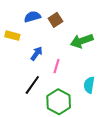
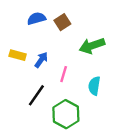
yellow rectangle: (12, 36) -> (18, 55), moved
cyan semicircle: (89, 85) -> (94, 86), moved

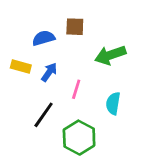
blue semicircle: (36, 19) -> (44, 38), moved
brown square: (62, 22) -> (75, 27), turned 35

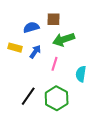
green arrow: (110, 55) -> (64, 39), moved
black line: (44, 115) -> (28, 96), moved

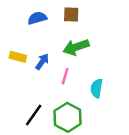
brown square: (53, 19) -> (71, 14), moved
blue semicircle: (31, 27) -> (37, 18), moved

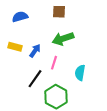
blue semicircle: (37, 18) -> (20, 17), moved
black line: (34, 115) -> (35, 79), moved

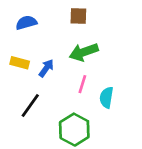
pink line: (54, 63) -> (82, 84), moved
black line: (35, 79) -> (30, 105), moved

